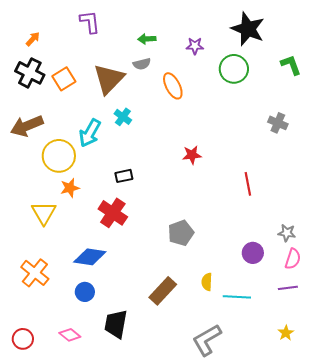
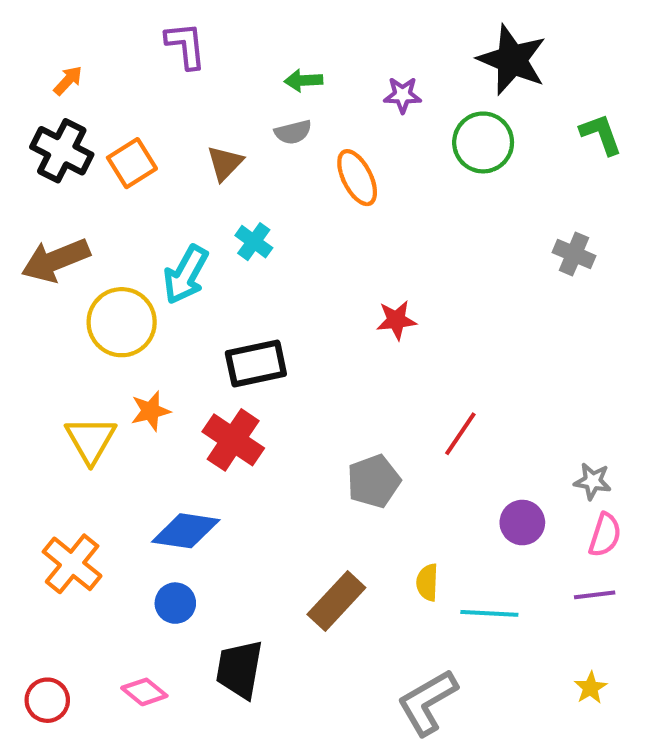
brown triangle: (109, 79) -> (225, 163), size x0.6
black rectangle: (124, 176) -> (256, 363), size x1.6
red line: (248, 184) -> (460, 434), moved, turned 45
orange star: (70, 188) -> (151, 411), moved

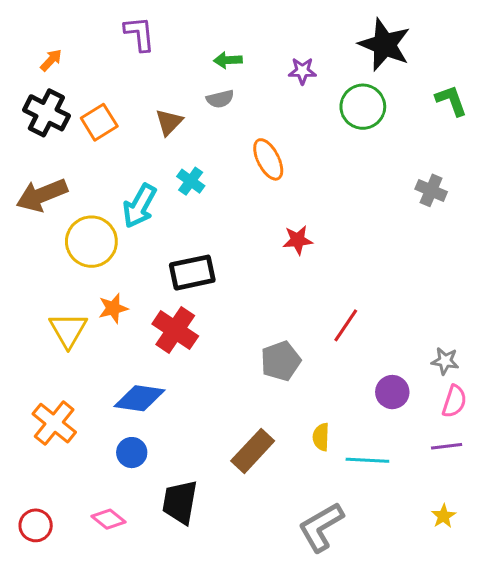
orange ellipse: (357, 178) -> (268, 159), moved

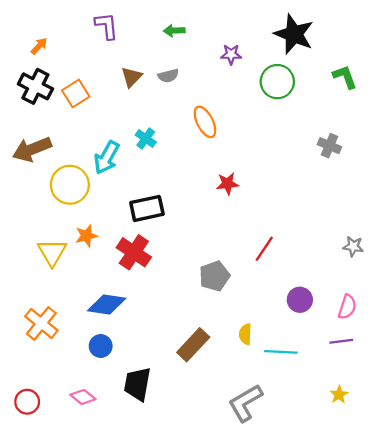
green arrow: (228, 60) -> (174, 31), moved
brown triangle: (169, 122) -> (131, 77), moved
gray star: (445, 361) -> (353, 246), moved

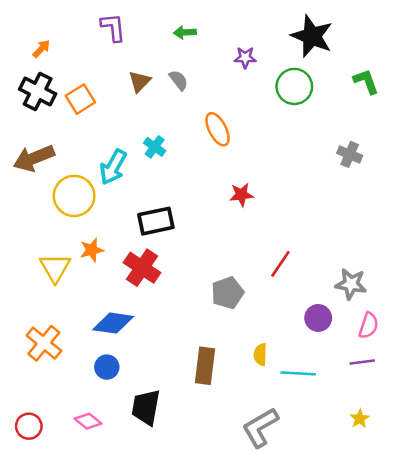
gray semicircle: (168, 76) -> (179, 80), turned -114
gray star: (353, 246) -> (351, 284), moved, size x1.4
brown rectangle: (193, 345) -> (205, 366), turned -36

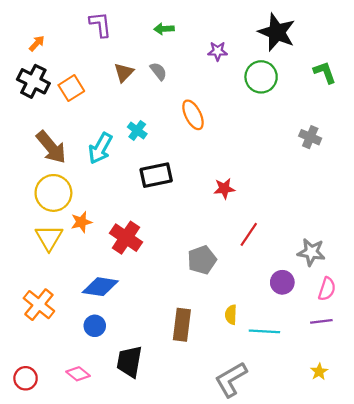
brown arrow: (34, 158) -> (51, 147), moved, turned -108
red star: (241, 195) -> (224, 189), moved
yellow circle: (74, 196) -> (53, 193), moved
black rectangle: (156, 221) -> (156, 175), moved

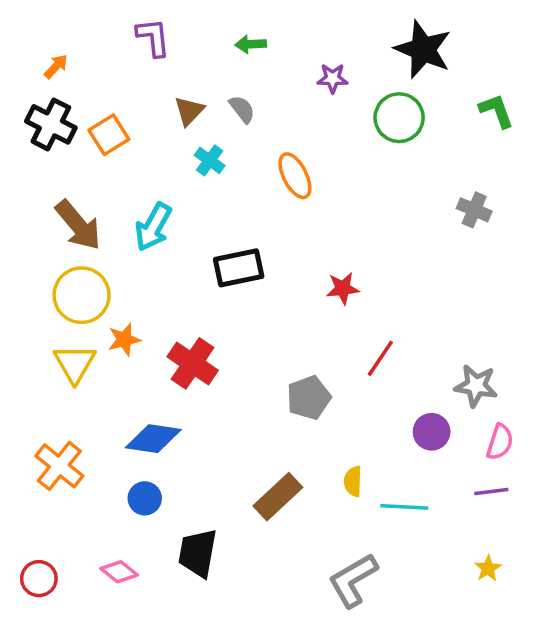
cyan cross: (137, 130) -> (210, 160), moved
brown rectangle: (182, 325) -> (278, 497), turned 40

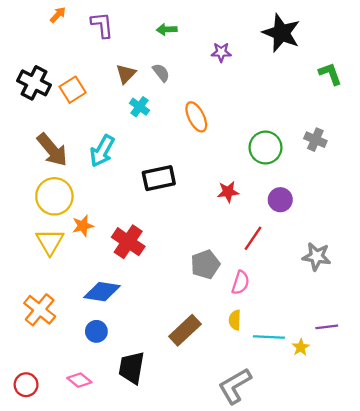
orange arrow: (56, 66) -> (58, 15), moved
green circle: (399, 118) -> (265, 148), moved
purple circle: (432, 432) -> (280, 200), moved
pink semicircle: (500, 442) -> (241, 283), moved
yellow star: (488, 568) -> (301, 347), moved

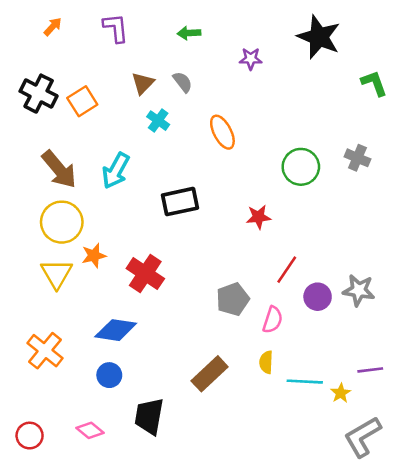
orange arrow: (58, 15) -> (53, 27), moved
purple circle: (280, 200) -> (318, 297), moved
gray L-shape: (235, 386) -> (363, 437), moved

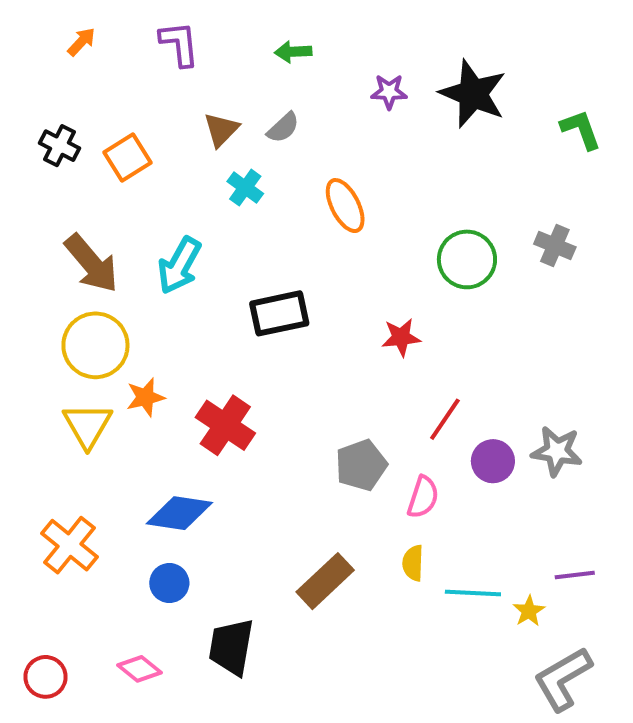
black star: (319, 37) -> (473, 94), moved
gray semicircle: (183, 82) -> (283, 128), turned 85
black cross: (39, 94) -> (60, 146), size x0.7

